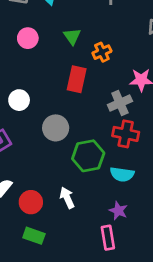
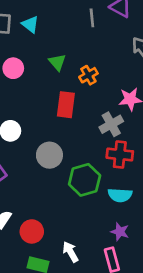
white arrow: (67, 198) -> (70, 252), moved

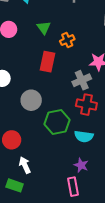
red circle: (32, 231) -> (12, 140), moved
white arrow: (70, 252) -> (25, 165), moved

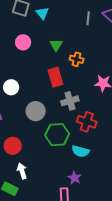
orange cross: (67, 40) -> (77, 59), turned 32
red rectangle: (47, 62) -> (55, 77), turned -36
gray cross: (82, 80) -> (70, 101), moved

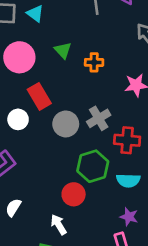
pink circle: (23, 42) -> (19, 57), size x1.5
red rectangle: (55, 77) -> (39, 96), moved
gray circle: (36, 111) -> (66, 124), moved
red circle: (13, 146) -> (74, 194), moved

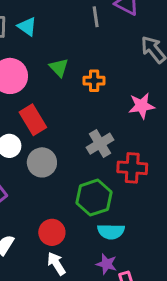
gray circle: (66, 124) -> (42, 162), moved
cyan semicircle: (128, 180) -> (111, 232), moved
red circle: (74, 194) -> (52, 232), moved
purple star: (129, 217) -> (106, 264), moved

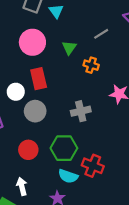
gray line: (96, 17) -> (101, 34), moved, turned 48
red cross: (132, 168) -> (93, 166), moved
red circle: (52, 232) -> (28, 150), moved

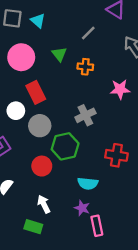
green hexagon: (64, 148) -> (65, 146), moved
red cross: (93, 166) -> (116, 155), moved

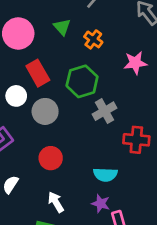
orange cross: (85, 67) -> (93, 39), turned 35
gray cross: (85, 115) -> (105, 111), moved
green hexagon: (65, 146) -> (82, 81), moved

